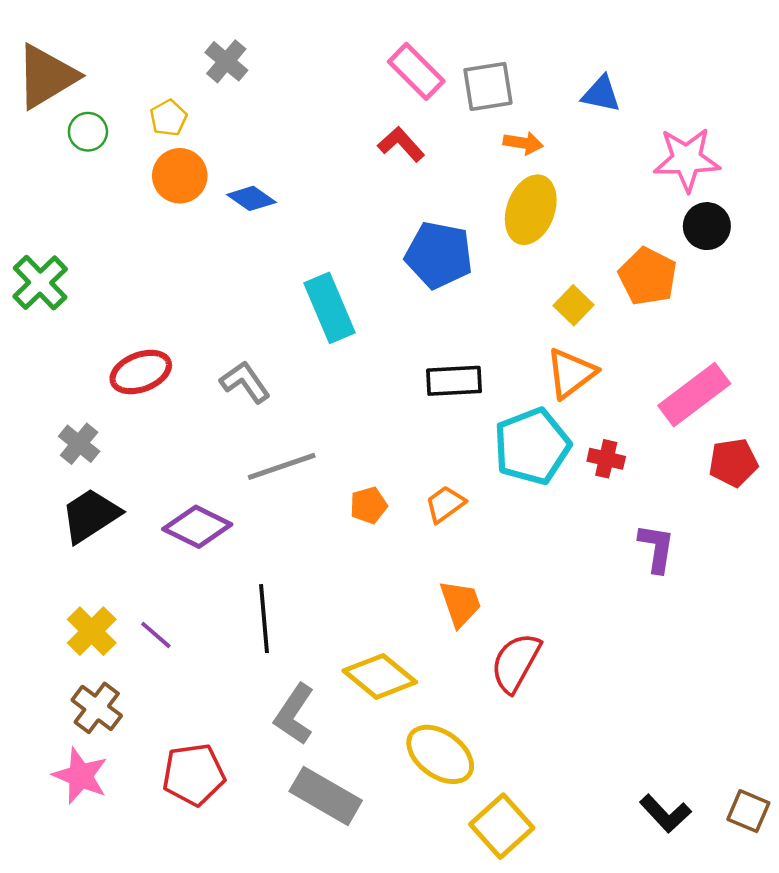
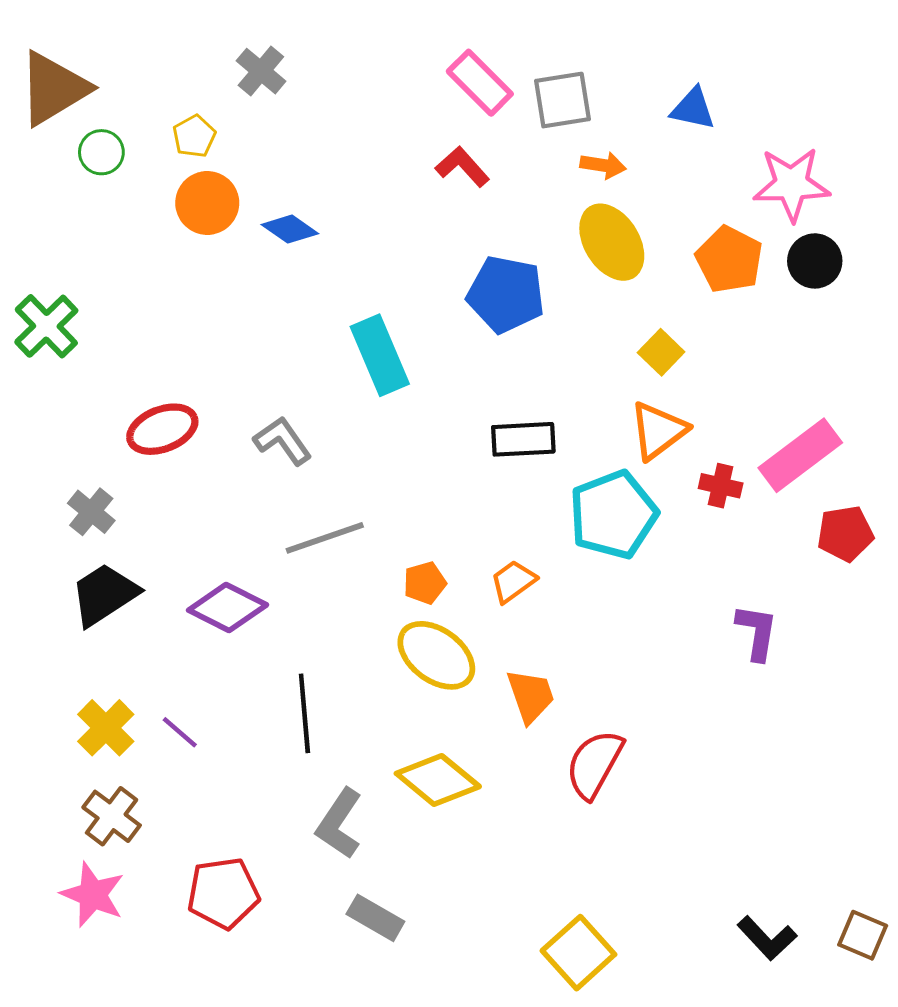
yellow ellipse: (531, 210) -> (612, 242), turned -52
orange pentagon: (648, 276) -> (729, 260), moved
red cross: (606, 459) -> (721, 486), moved
yellow ellipse: (440, 754) -> (436, 655), moved
gray rectangle: (326, 796) -> (375, 918), size x0.7

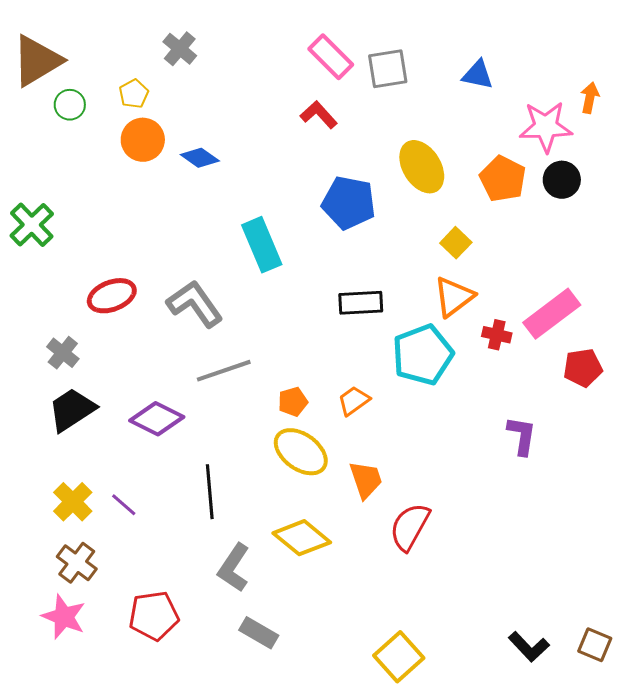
orange arrow: (603, 165) -> (590, 98), moved, turned -88
gray L-shape: (283, 441) -> (195, 304), size x1.4

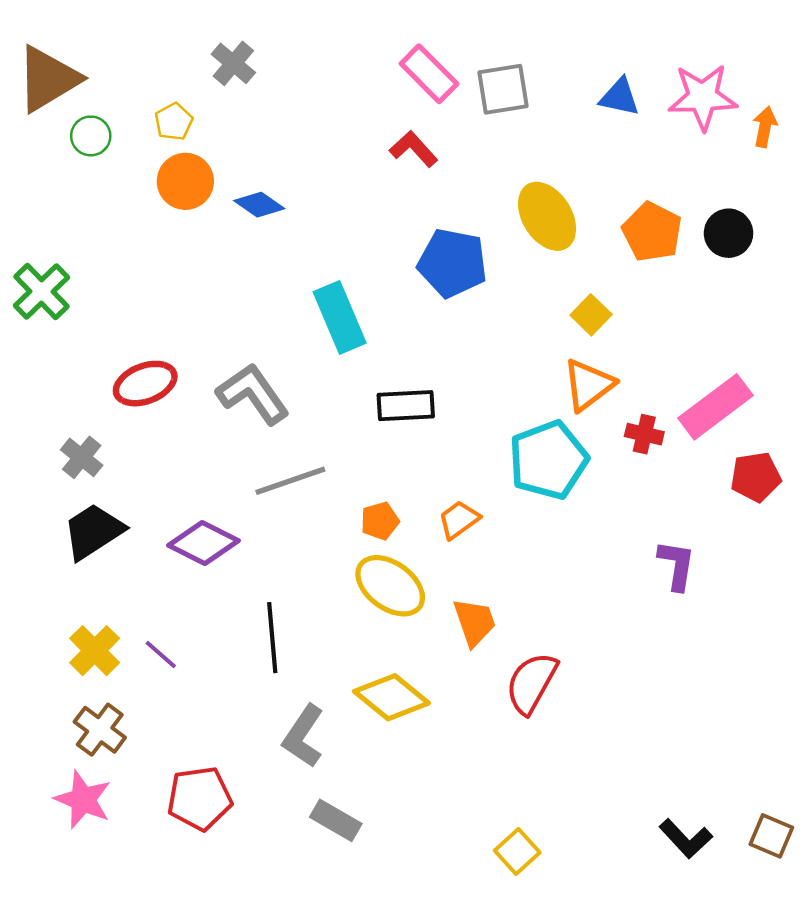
pink star: (546, 127) -> (703, 97), moved
black rectangle: (361, 303) -> (406, 406), moved
yellow square: (399, 657) -> (517, 852), size x0.7

